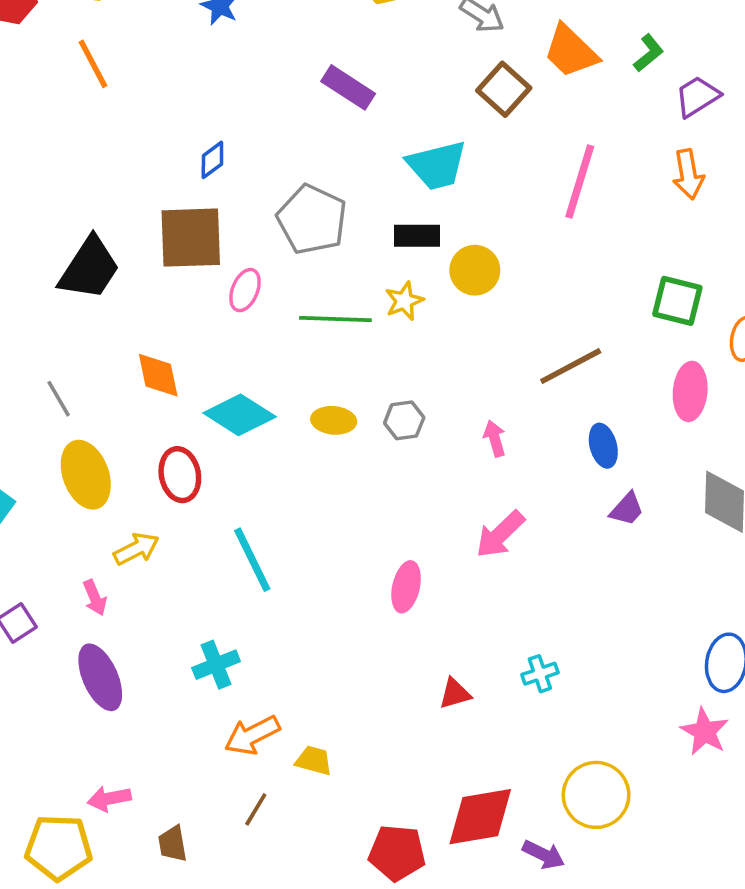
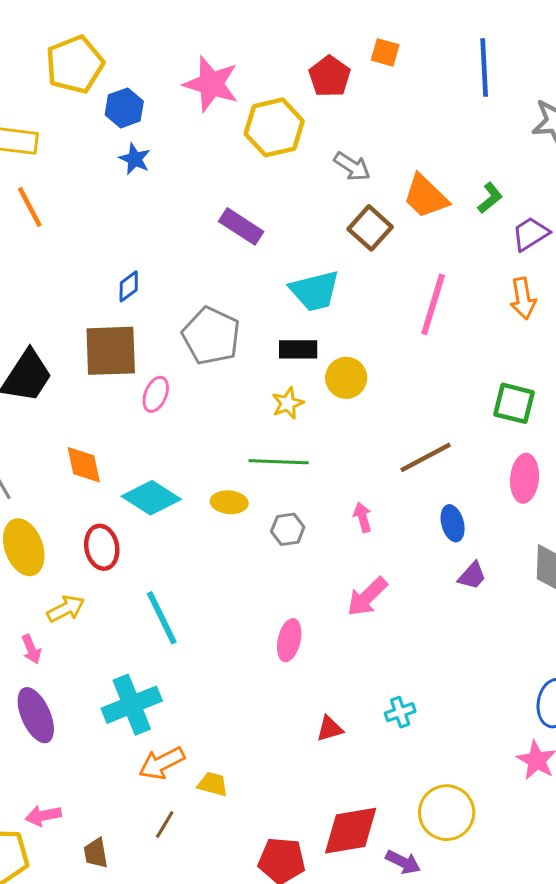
green line: (335, 319) -> (279, 462), moved
gray hexagon: (404, 420) -> (288, 529), moved
cyan cross: (216, 665) -> (132, 705), size x1.5

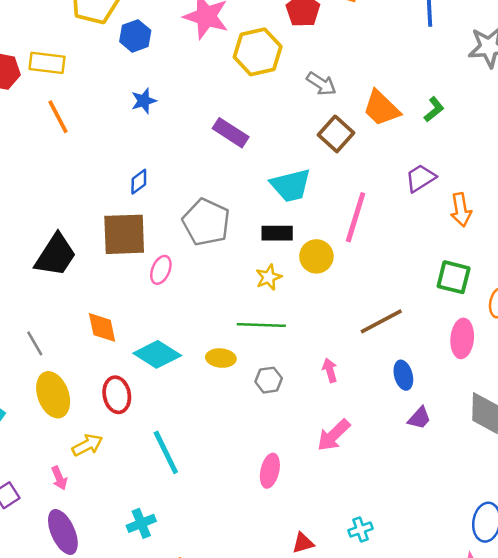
blue star: (135, 159) -> (144, 101), moved, turned 30
purple trapezoid: (531, 234) -> (421, 178), moved
orange arrow: (523, 298) -> (461, 210), moved
pink line: (433, 304) -> (356, 217), moved
cyan cross: (132, 705) -> (141, 523), size x0.6

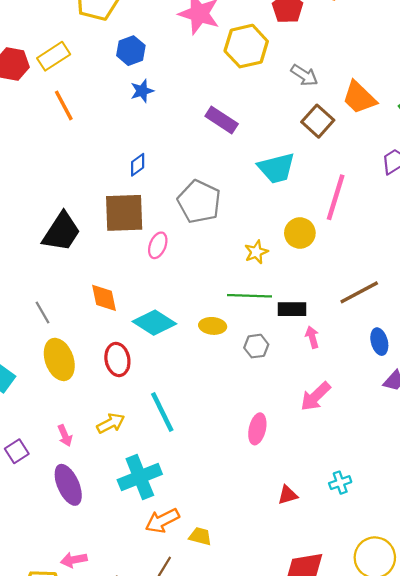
blue hexagon: (135, 36) -> (131, 51), moved
yellow rectangle: (47, 63) -> (54, 56), turned -40
black rectangle: (277, 233) -> (292, 309), moved
yellow arrow: (87, 445) -> (111, 423), moved
cyan cross: (141, 523) -> (140, 477), size x1.6

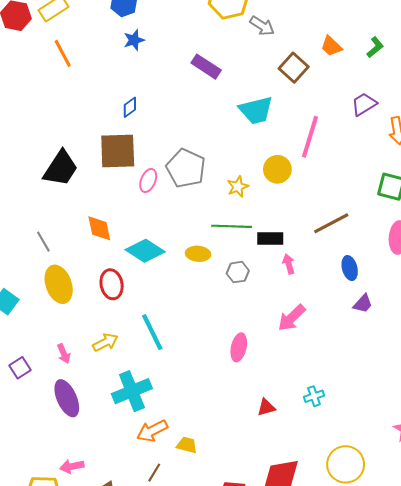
gray arrow: (304, 75) -> (262, 26), moved
orange trapezoid: (359, 98) -> (331, 46), size x0.7
gray pentagon: (199, 202) -> (186, 168), moved

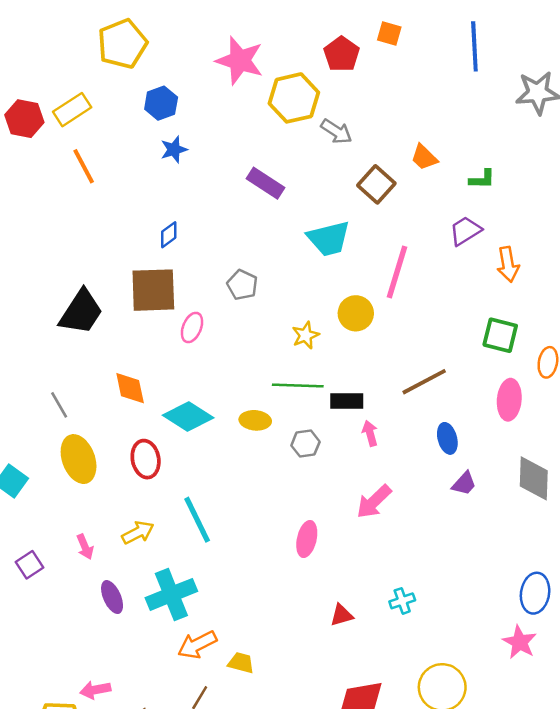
green L-shape: (375, 47) -> (482, 179), moved, turned 40
gray pentagon: (186, 168) -> (242, 285), moved, size x0.6
purple ellipse: (67, 398) -> (112, 597), moved, size x0.7

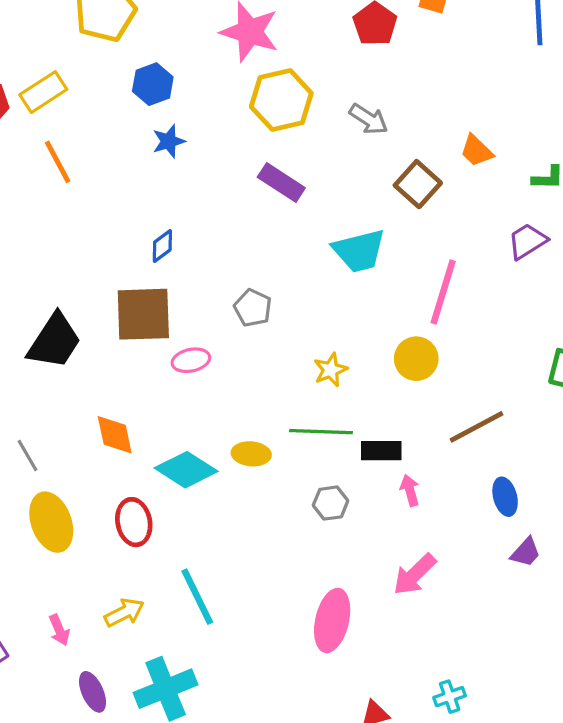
yellow hexagon: (294, 98) -> (281, 100), moved
yellow circle: (356, 313) -> (416, 359), moved
pink ellipse: (192, 327) -> (191, 360), turned 56
yellow ellipse: (255, 420) -> (251, 454), moved
pink ellipse: (307, 539) -> (332, 620), size x1.4

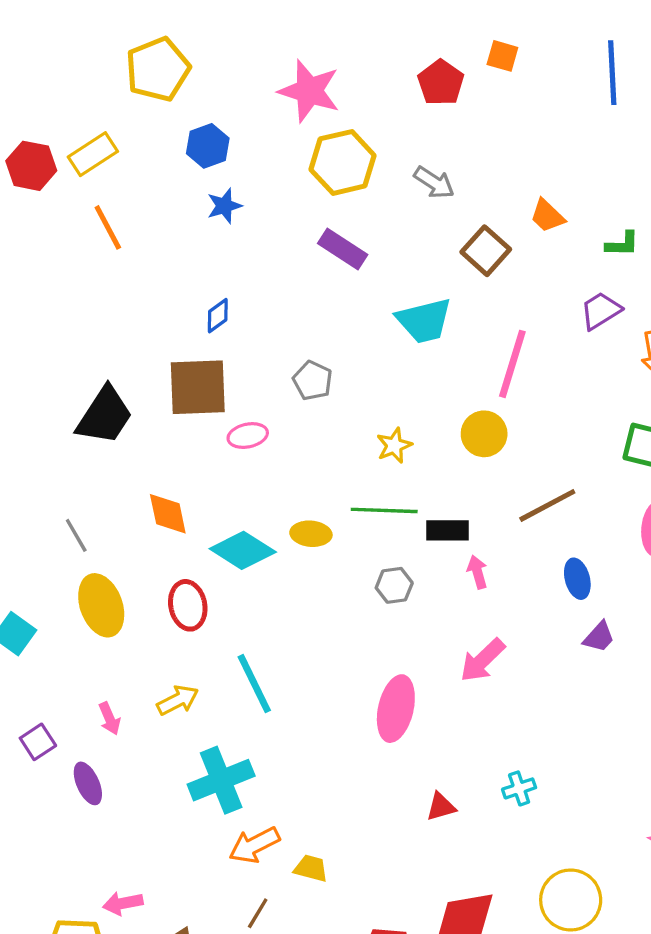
purple ellipse: (93, 692) -> (88, 783), moved

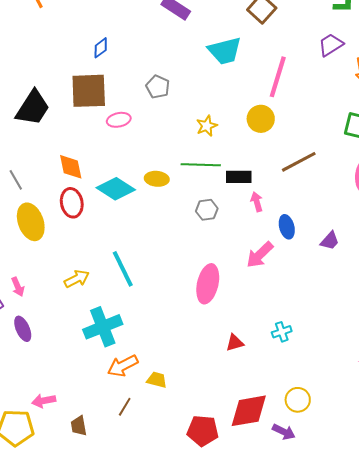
blue ellipse: (577, 579) -> (287, 227), moved
red ellipse: (188, 605) -> (72, 203), moved
pink arrow: (110, 719) -> (18, 287), moved
yellow circle: (571, 900) -> (298, 400), moved, size x0.7

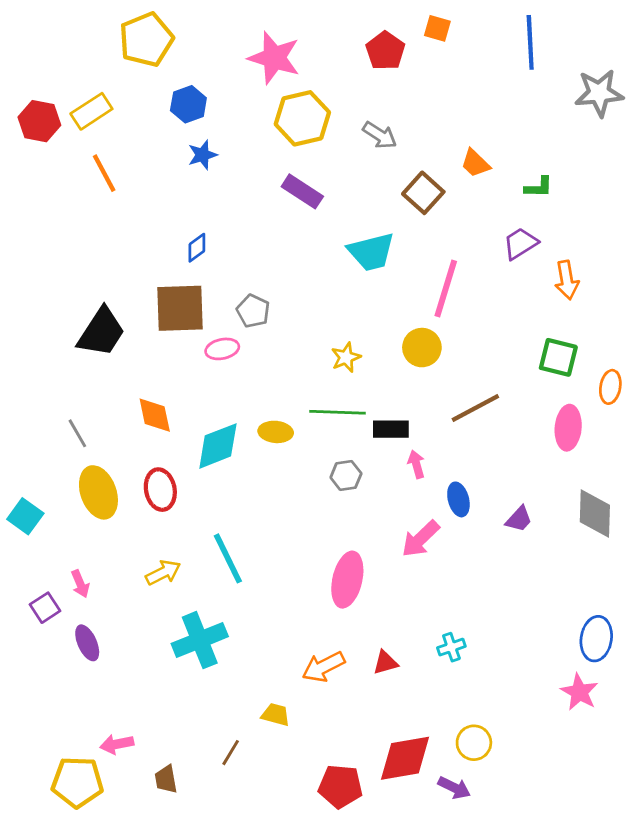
gray pentagon: (158, 87) -> (253, 311), moved
cyan diamond: (116, 189) -> (218, 446), turned -54
red ellipse: (72, 203) -> (160, 490), moved
orange arrow: (123, 366) -> (323, 667), moved

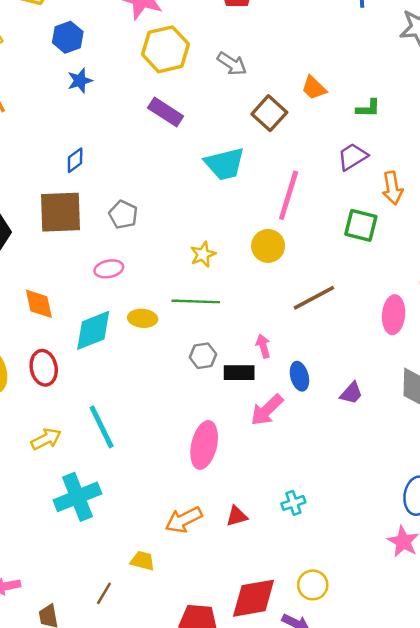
pink ellipse: (222, 349) -> (109, 269), moved
green square: (558, 357) -> (361, 225), moved
black rectangle: (391, 429) -> (239, 373), moved

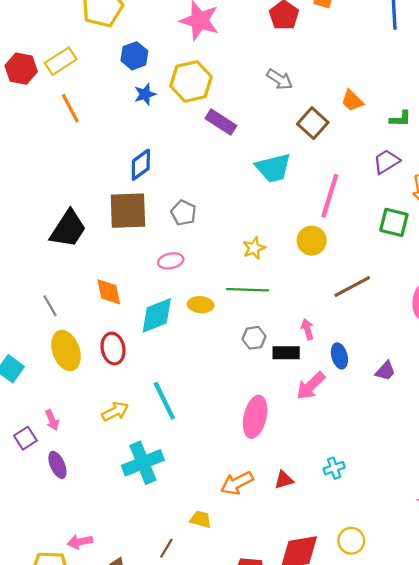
yellow hexagon: (166, 49) -> (191, 81), moved
blue diamond: (75, 160) -> (141, 165), size x1.4

